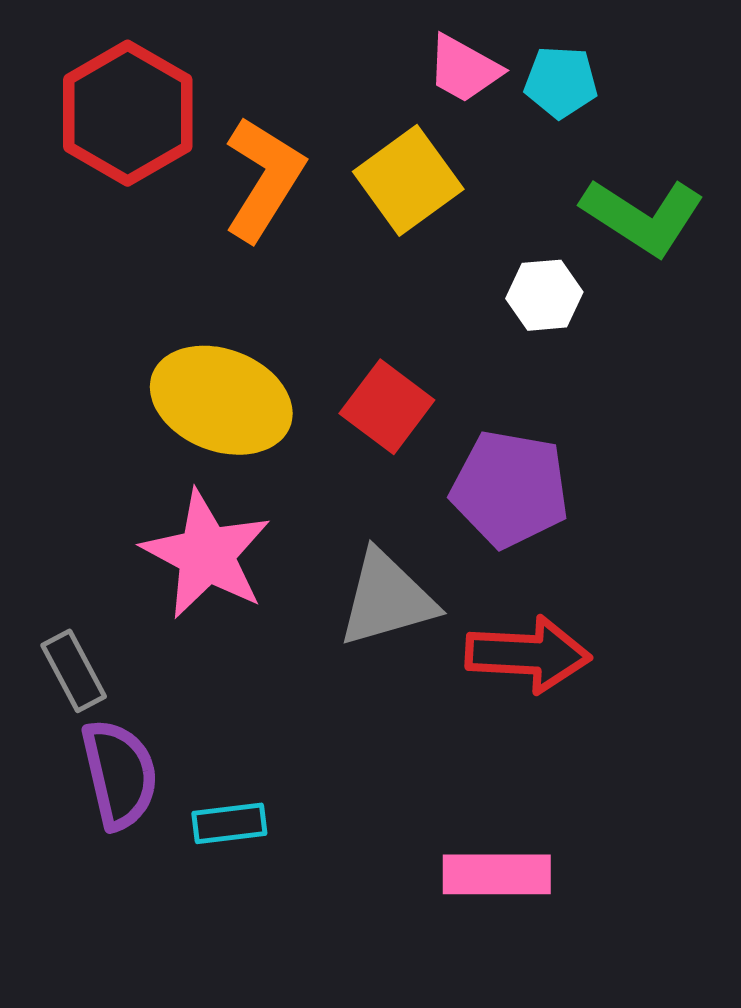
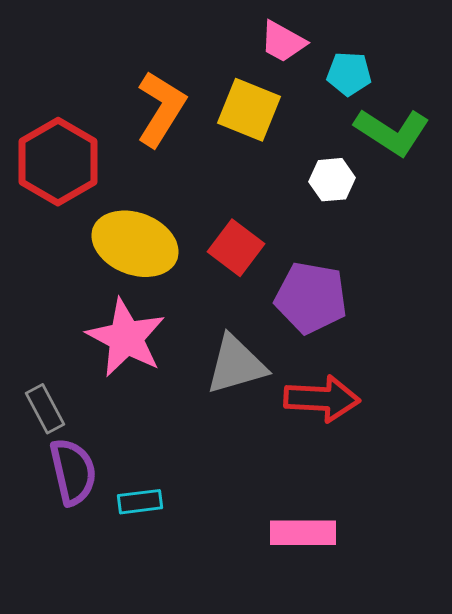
cyan pentagon: (561, 82) -> (349, 74), moved
red hexagon: (128, 113) -> (58, 162), moved
yellow square: (408, 180) -> (249, 110), turned -32

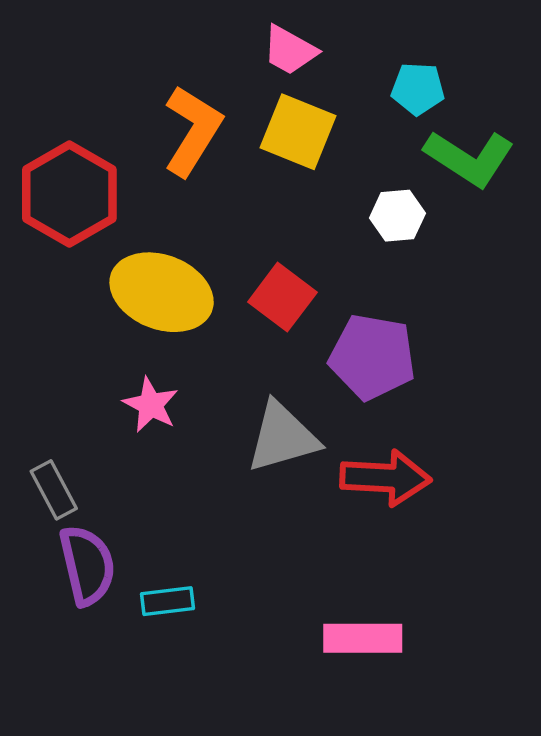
pink trapezoid: (283, 42) -> (290, 50), moved
pink star: (126, 338) -> (151, 405), size x0.6

